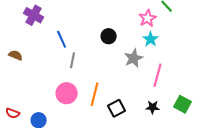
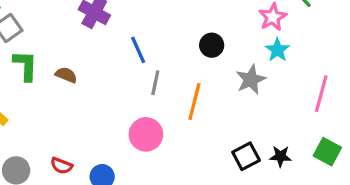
pink line: (158, 75) -> (321, 94), moved
orange line: (95, 94) -> (194, 102), moved
black square: (117, 108) -> (246, 156), moved

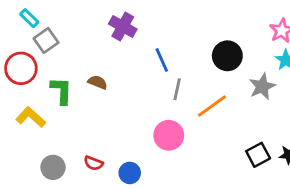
black circle: (212, 45) -> (227, 56), size x1.4
green L-shape: (25, 66) -> (61, 91), moved
orange line: (194, 102) -> (212, 106), turned 40

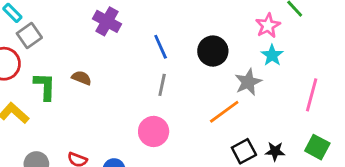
blue line: (162, 60) -> (161, 47), moved
orange line: (212, 106) -> (224, 112), moved

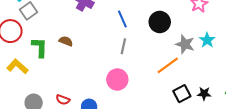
cyan star: (272, 55) -> (207, 40), moved
gray star: (248, 82) -> (185, 44), turned -30

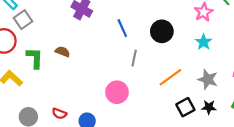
cyan star: (207, 40) -> (204, 42), moved
gray star: (185, 44) -> (208, 79), moved
gray line: (123, 46) -> (134, 58), moved

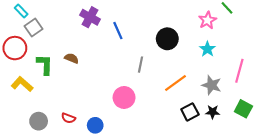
blue line: (122, 28) -> (118, 31), moved

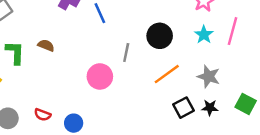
black circle: (167, 39) -> (160, 36), moved
pink line: (239, 71) -> (233, 31), moved
pink circle: (124, 97) -> (100, 76), moved

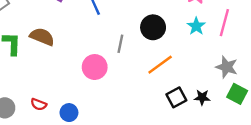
brown semicircle: (46, 45) -> (42, 37), size x1.5
gray star: (209, 76) -> (227, 67), moved

